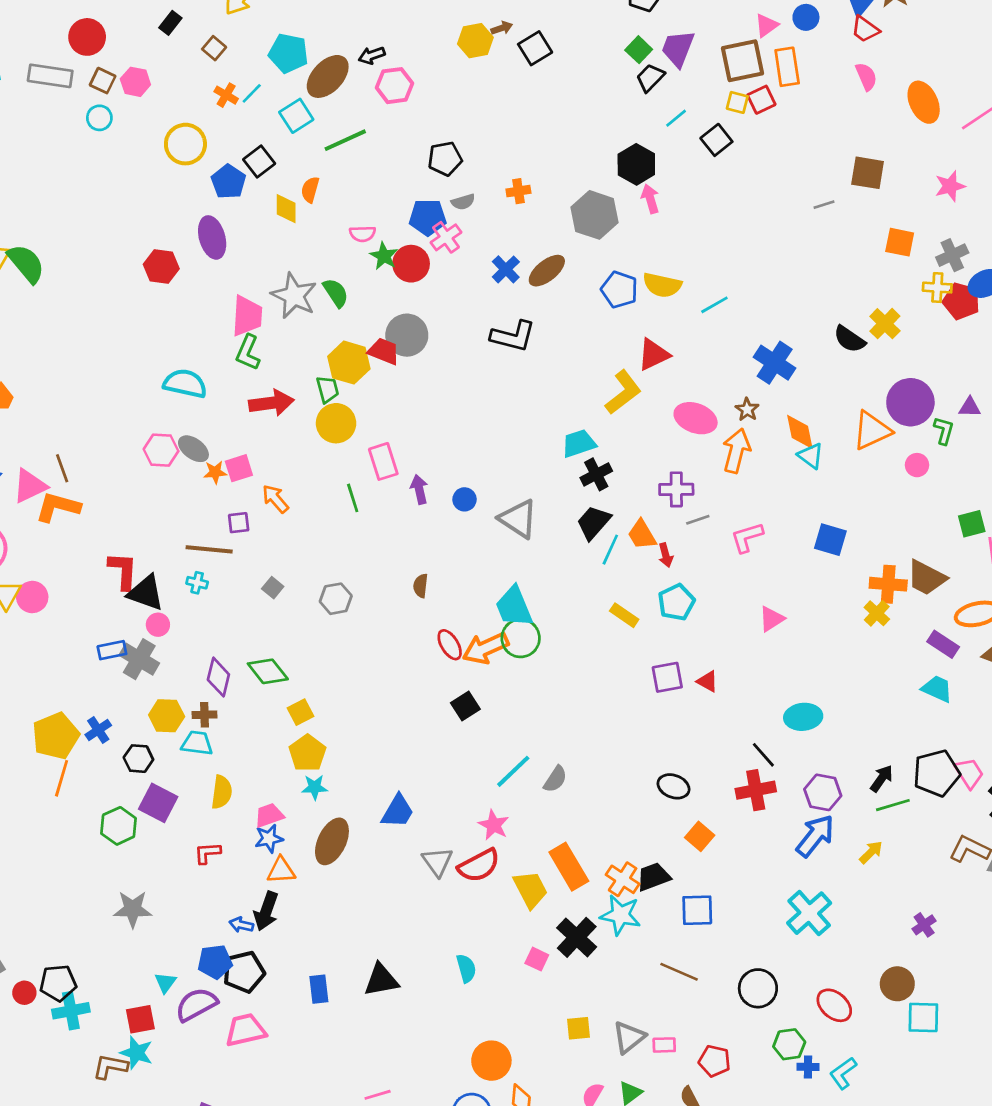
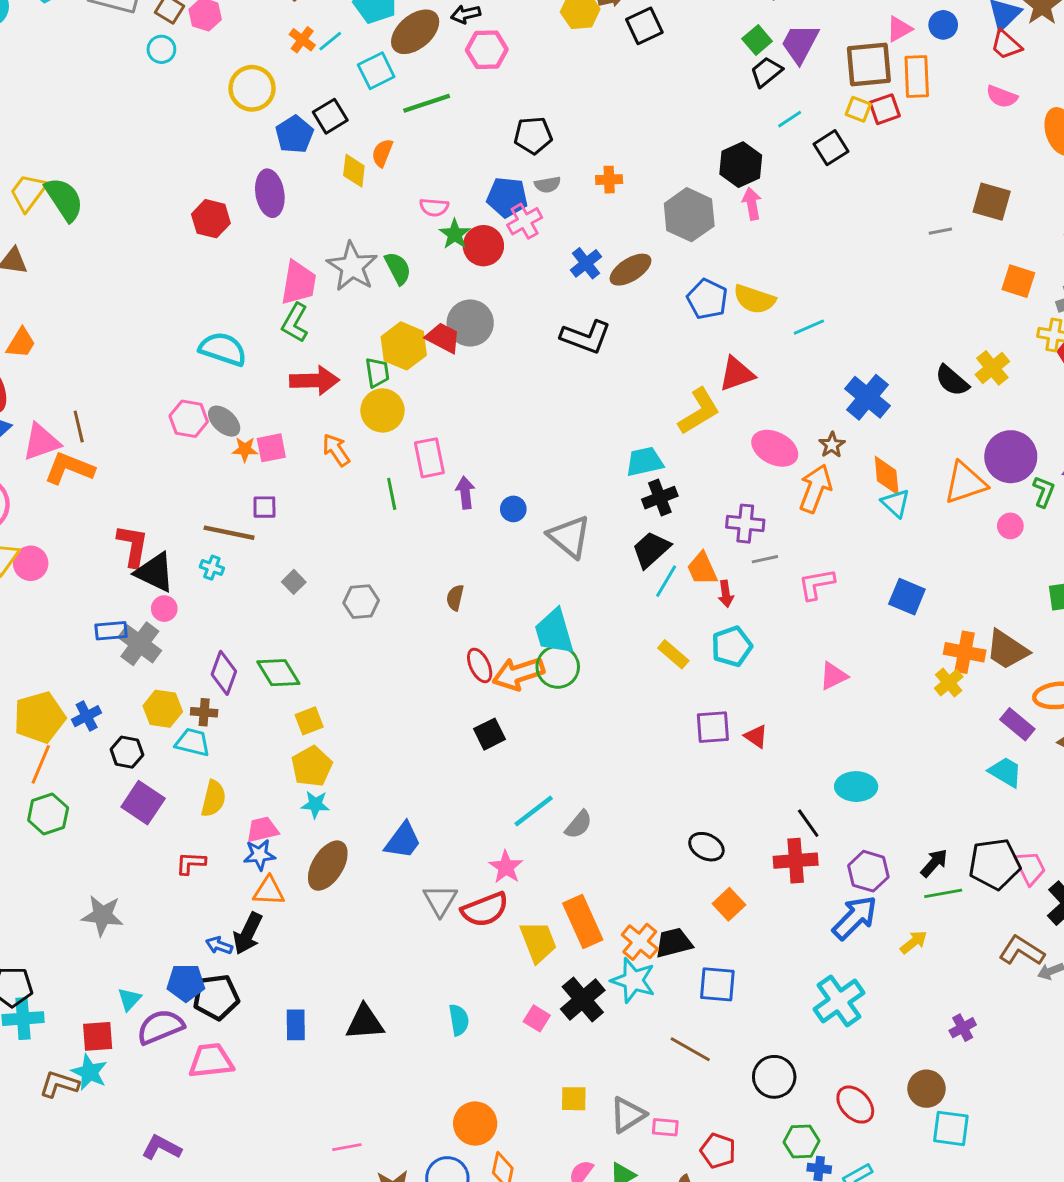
pink semicircle: (866, 77) -> (1002, 97), turned 128
orange arrow: (275, 499) -> (336, 450), moved
green hexagon: (119, 826) -> (48, 814), moved

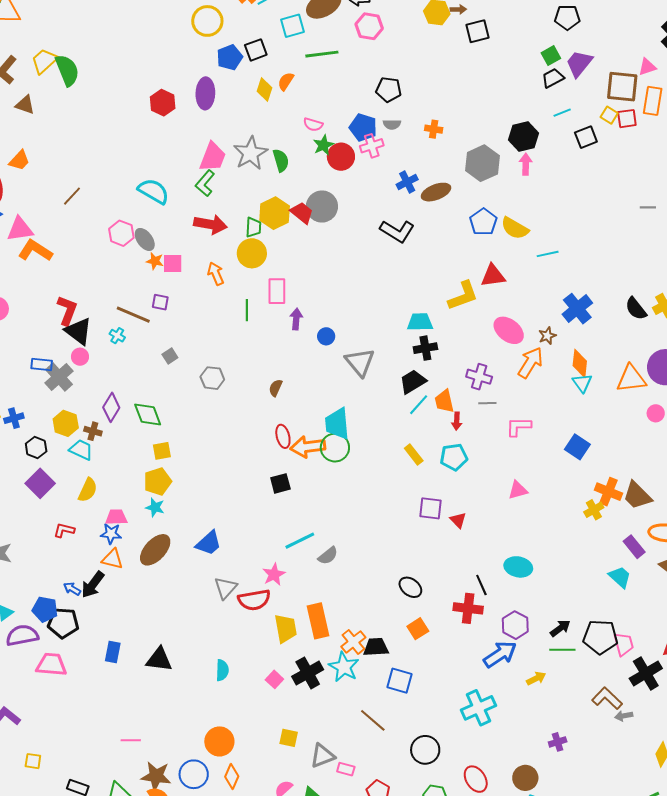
brown line: (79, 427) -> (72, 196), moved, turned 45

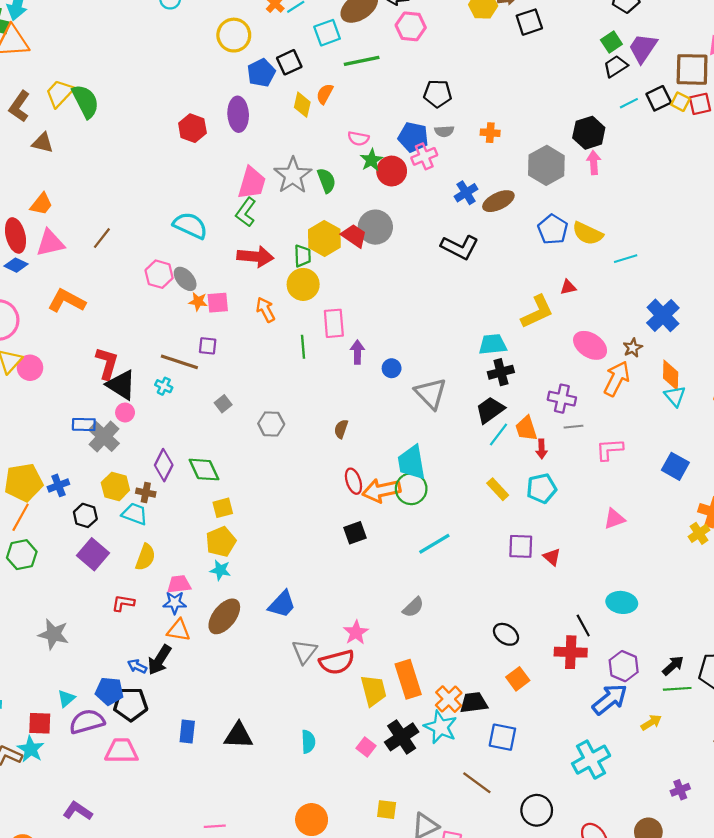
black square: (586, 137) -> (659, 98), moved
pink triangle: (20, 229) -> (50, 243), moved
red triangle: (493, 276) -> (568, 287), size x0.6
cyan line: (300, 541) -> (434, 544), moved

